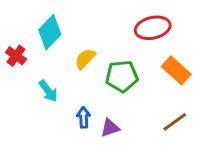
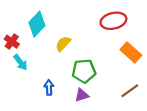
green pentagon: (122, 76) -> (84, 71), moved
cyan arrow: (48, 91) -> (20, 62), moved
blue arrow: (84, 117) -> (49, 87), moved

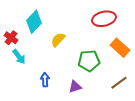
green pentagon: (84, 71) -> (89, 61), moved

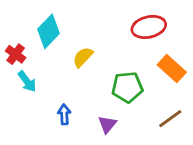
purple triangle: (75, 87) -> (107, 124), turned -32

